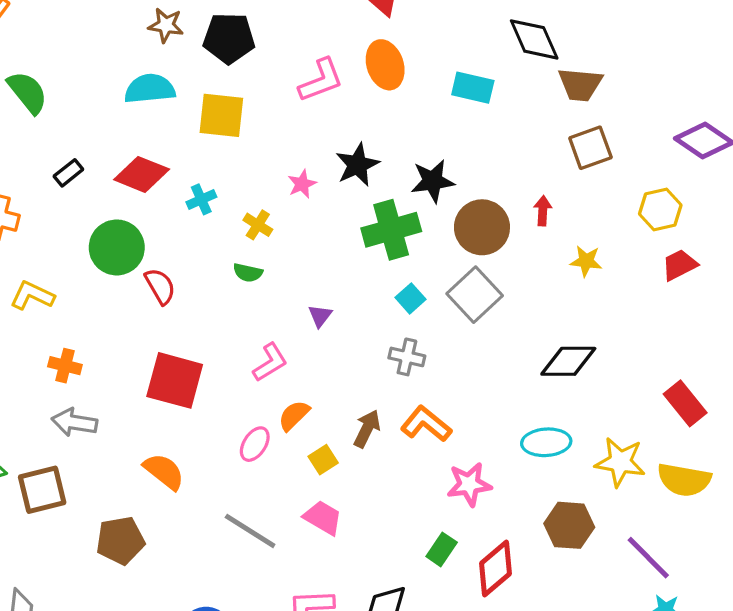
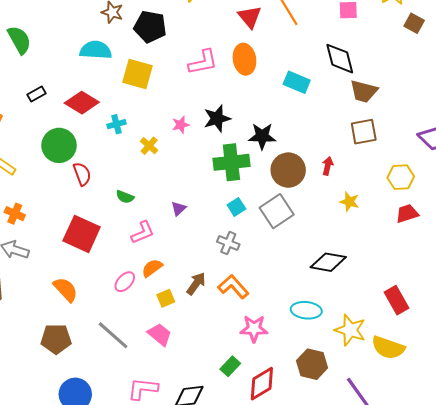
green semicircle: (248, 273) -> (125, 197), moved
brown pentagon: (120, 540) -> (56, 339), moved

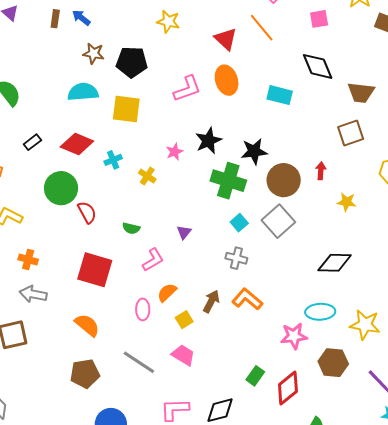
brown trapezoid: (364, 91) -> (361, 93), moved
green cross: (231, 162) -> (228, 181), turned 32
pink ellipse: (125, 282) -> (143, 309), turned -35
pink star: (254, 329) -> (294, 336), moved

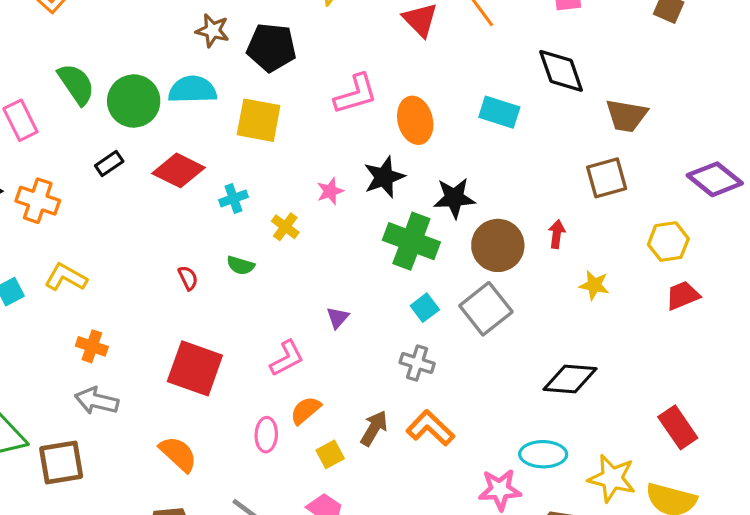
orange ellipse: (227, 80) -> (415, 120), moved
green circle: (61, 188) -> (134, 101), moved
red semicircle: (87, 212) -> (188, 278), size x0.7
green semicircle: (131, 228) -> (241, 265), moved

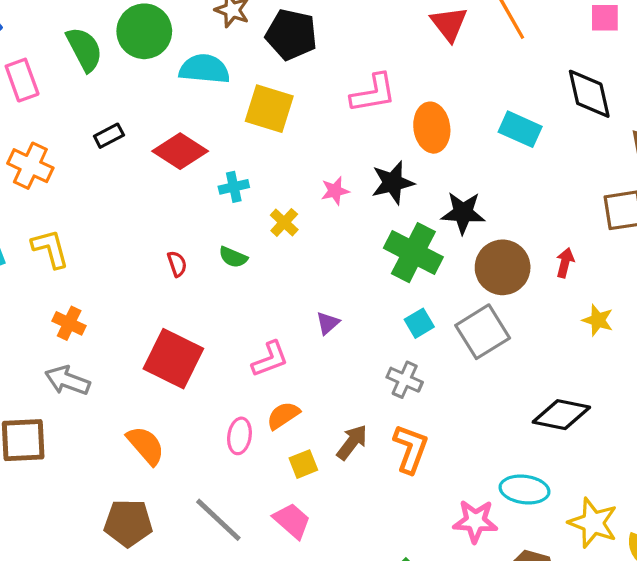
green circle: (134, 101) -> (144, 31), moved
yellow L-shape: (66, 277) -> (50, 249), turned 39
orange L-shape: (430, 428) -> (411, 449), turned 60

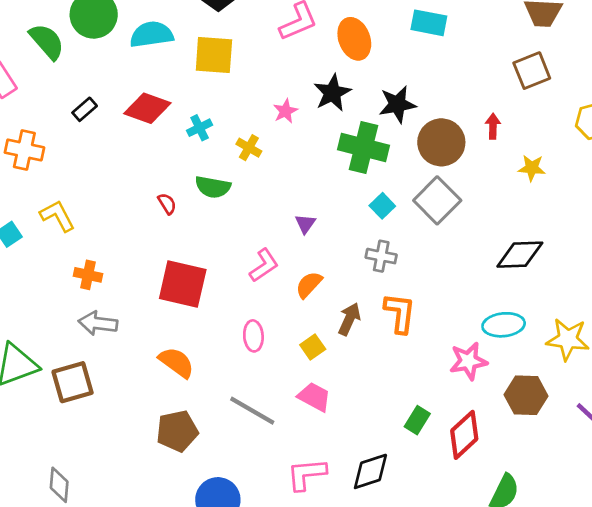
green semicircle: (233, 257) -> (213, 187), size x1.4
orange semicircle: (283, 415) -> (309, 285), moved

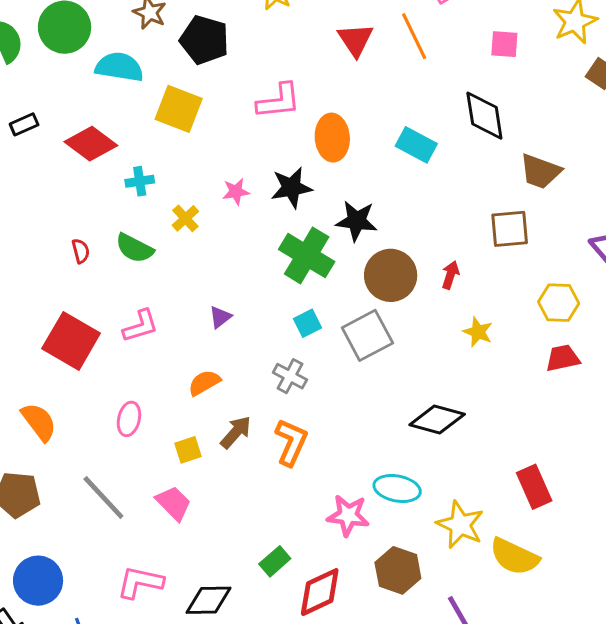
pink L-shape: (264, 265) -> (141, 326), moved

